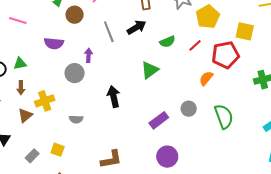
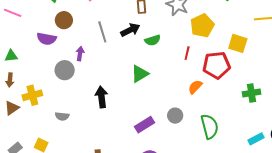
brown circle: (75, 15) -> (64, 20), moved
green semicircle: (167, 42) -> (153, 40), moved
red line: (195, 45) -> (187, 53), turned -40

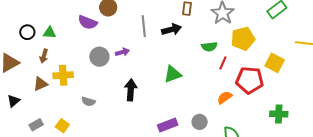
green semicircle: (153, 40) -> (209, 47), moved
purple arrow: (80, 54) -> (122, 52), moved, turned 56

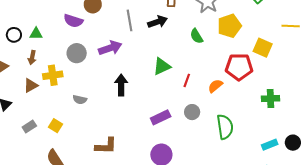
green semicircle: (209, 47) -> (196, 36), turned 70
purple arrow: (122, 52) -> (110, 48), size x1.6
gray circle: (99, 57) -> (77, 53), moved
red line: (223, 63) -> (187, 80), moved

